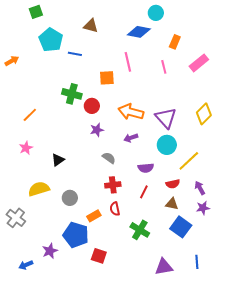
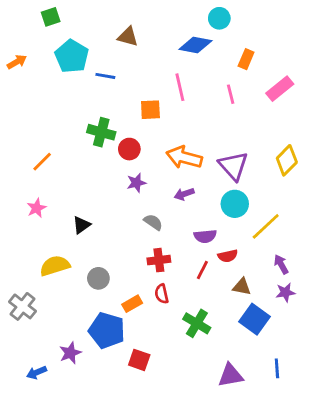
orange arrow: (12, 61) -> (17, 62), moved
red semicircle: (173, 184) -> (228, 256), moved

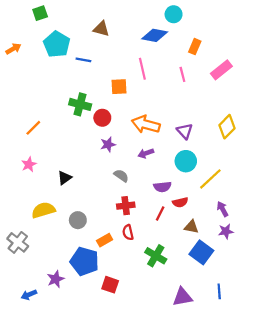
purple triangle: (233, 166) -> (185, 131), size x0.7

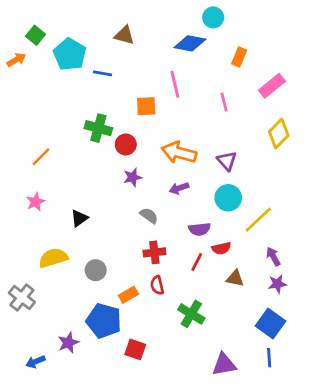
green square: (40, 13) -> (36, 35), moved, turned -32
pink line: (182, 74) -> (224, 102), moved
yellow diamond: (227, 127) -> (279, 134), moved
blue square: (201, 252) -> (271, 323), moved

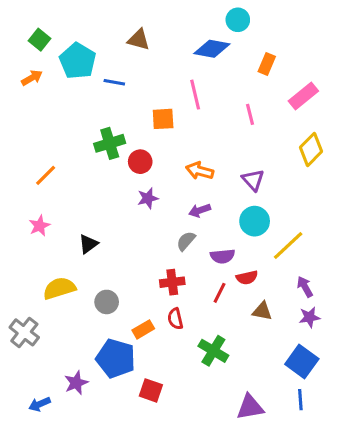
orange arrow: (16, 60) -> (32, 78), moved
green cross: (98, 128) -> (110, 143), turned -32
orange arrow: (179, 153) -> (200, 171), size x0.7
gray semicircle: (149, 216) -> (186, 241), moved, turned -84

